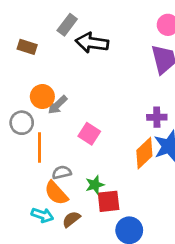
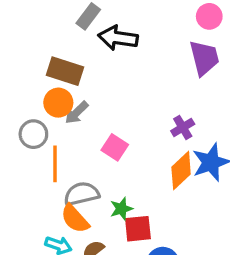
brown rectangle: (27, 47) -> (65, 71), moved, size x1.5
purple cross: (157, 117) -> (183, 127), moved, turned -30
gray semicircle: (62, 172) -> (82, 194), size x1.5

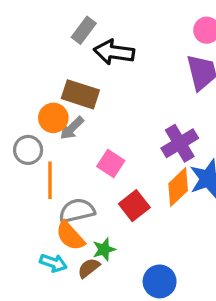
brown rectangle: (65, 71) -> (80, 94), moved
purple cross: (183, 127) -> (180, 143), size x1.5
green star: (121, 209) -> (104, 249), moved
red square: (138, 229) -> (134, 206), moved, turned -32

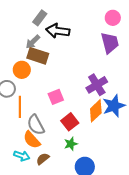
gray arrow: (72, 128) -> (33, 42), moved
pink square: (111, 163) -> (56, 97), turned 35
gray semicircle: (77, 211) -> (36, 125), turned -105
green star: (104, 249) -> (71, 144), moved

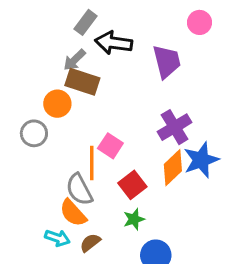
purple trapezoid: (110, 43) -> (167, 61), moved
pink square: (56, 97) -> (110, 146), turned -35
orange line: (20, 107) -> (92, 163), moved

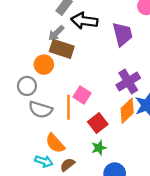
gray semicircle: (79, 190) -> (40, 110), moved, turned -45

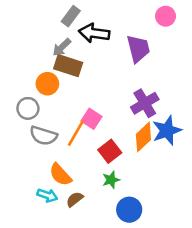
orange line: (69, 107) -> (76, 133), turned 30

